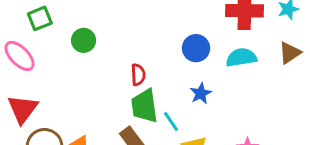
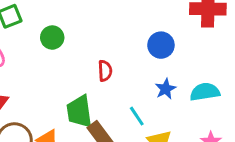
cyan semicircle: (241, 58) -> (205, 92), moved
green trapezoid: (144, 106) -> (79, 112), moved

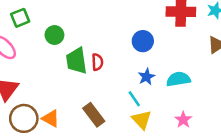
green trapezoid: (79, 112) -> (77, 61), moved
cyan line: (137, 116) -> (134, 99), moved

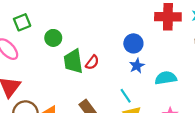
red semicircle: (97, 62) -> (92, 62), turned 40
blue star: (146, 77) -> (137, 66), moved

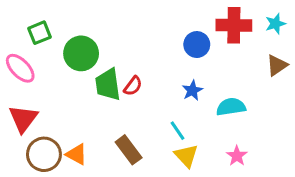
green circle: (53, 38) -> (81, 53), size x1.5
blue circle: (133, 43) -> (197, 45), moved

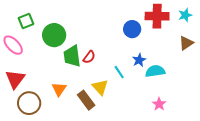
blue star: (192, 91) -> (139, 60), moved
cyan line: (177, 131) -> (119, 72), moved
orange triangle: (77, 154) -> (59, 89), moved, turned 35
yellow triangle: (186, 156) -> (100, 87), moved

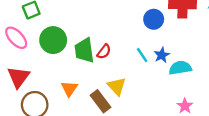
green circle: (54, 35) -> (53, 40), moved
cyan line: (119, 72) -> (142, 55), moved

